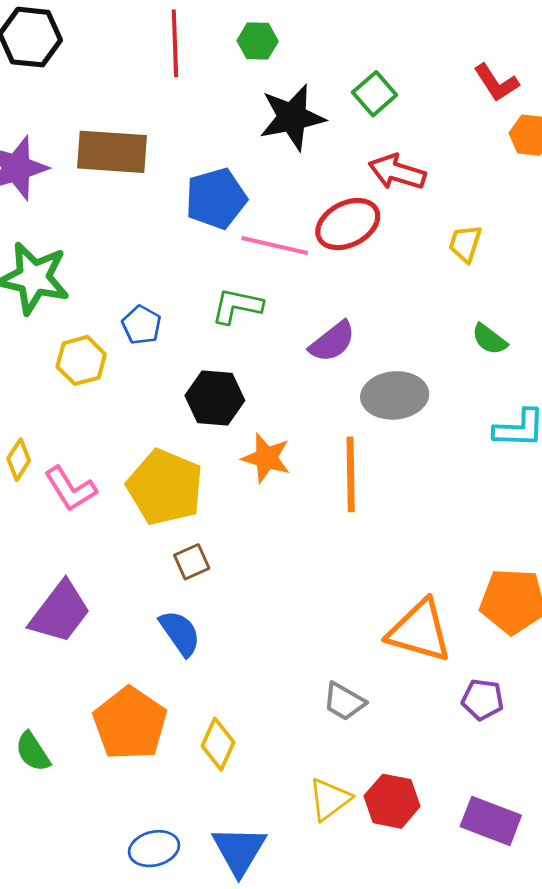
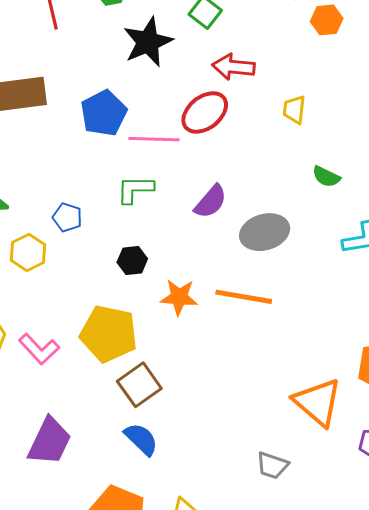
black hexagon: (215, 398) -> (132, 261), size x0.7
orange line: (351, 474) -> (244, 297), turned -68
brown square: (192, 562) -> (139, 385), size x1.6
orange triangle: (420, 631) -> (318, 402), turned 36

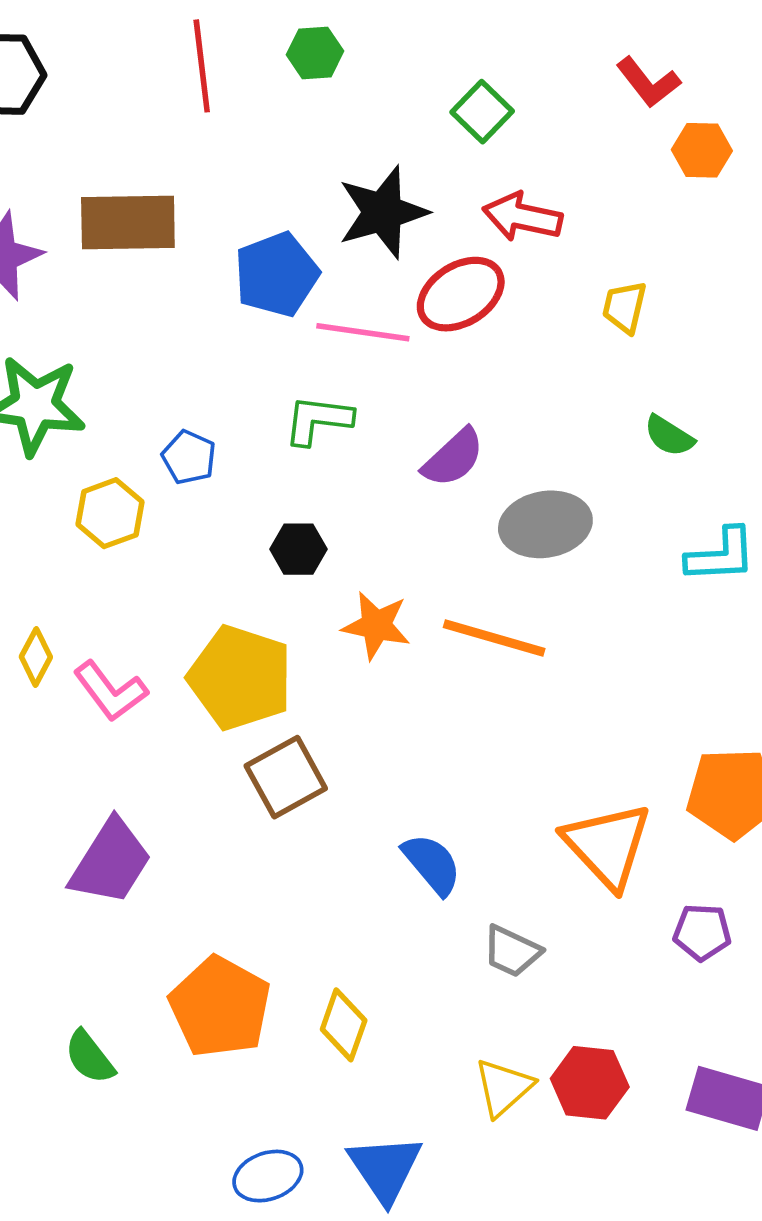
black star: (148, 42) -> (383, 212), moved
blue semicircle: (141, 439) -> (432, 864), moved

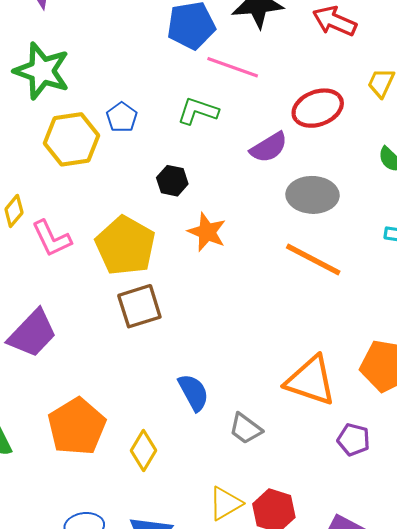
red ellipse: (461, 294) -> (318, 108), moved
yellow hexagon: (110, 513) -> (72, 139), size x1.4
orange line: (494, 638) -> (313, 259), moved
orange triangle: (607, 845) -> (311, 381), turned -40
blue semicircle: (432, 864) -> (194, 392), moved

